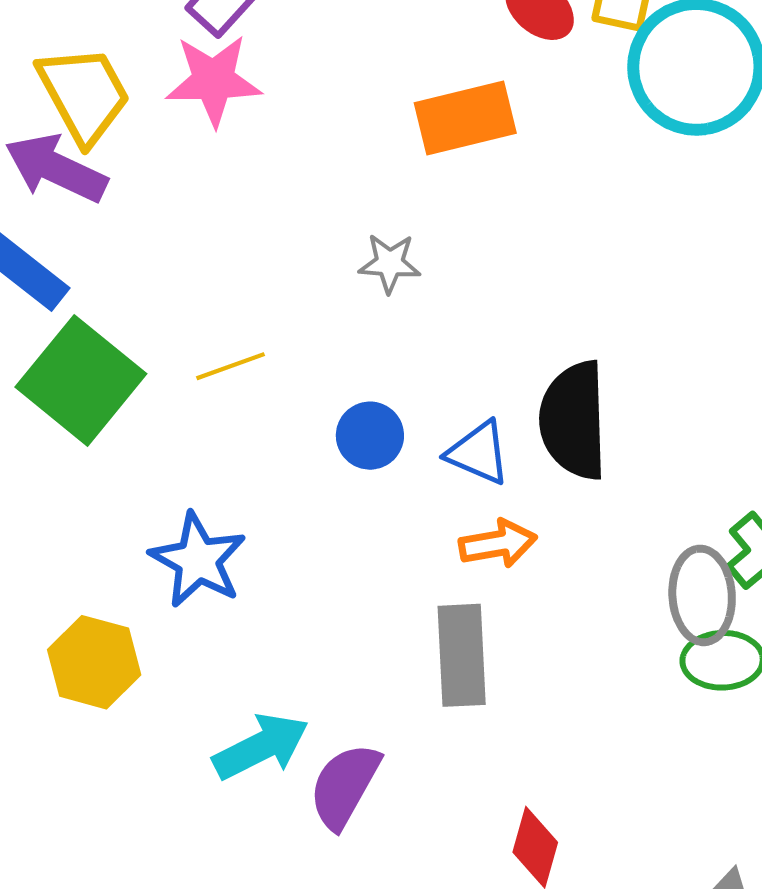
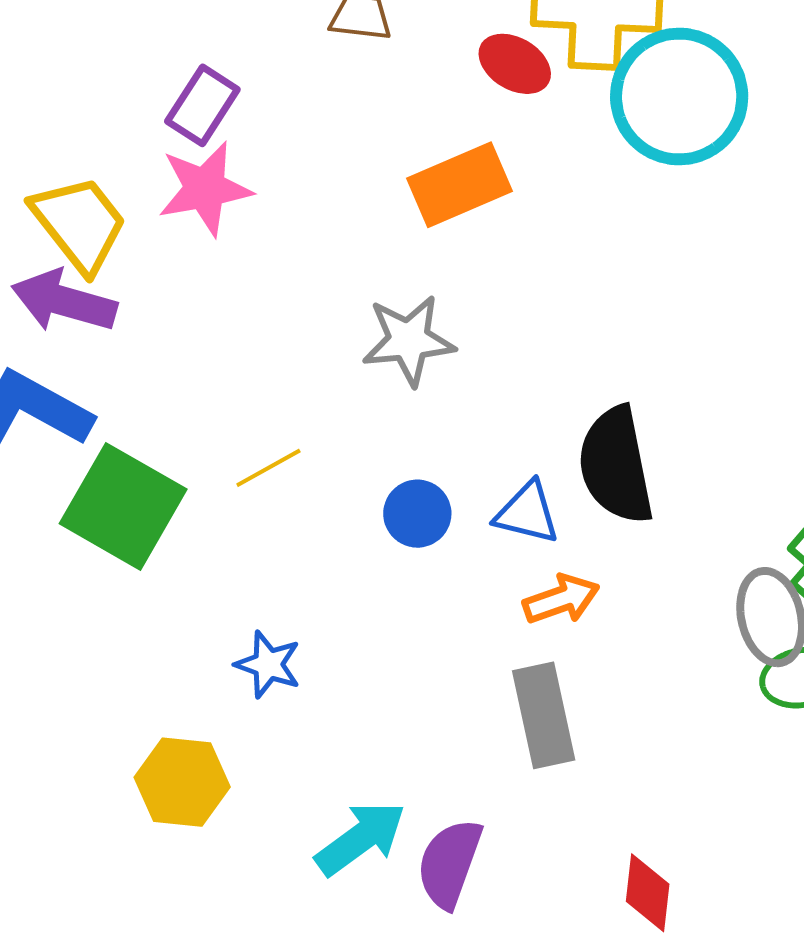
gray star: (390, 263) -> (409, 340), size x1.5
blue star: (198, 560) -> (268, 664), size x0.7

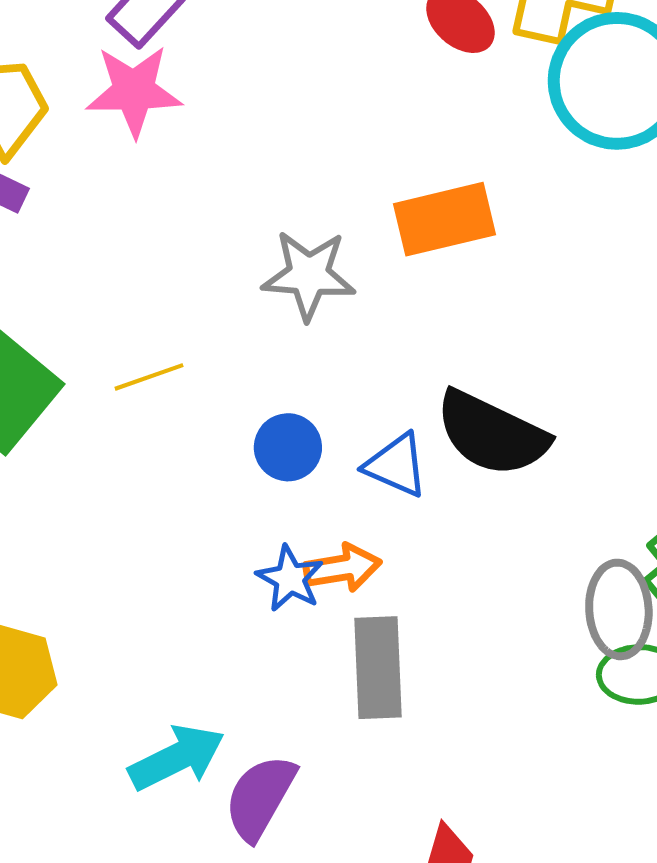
orange rectangle: (459, 185) -> (444, 219), moved
black semicircle: (616, 465) -> (492, 434), turned -63
orange arrow: (561, 599) -> (343, 568), moved
blue star: (268, 664) -> (290, 579), moved

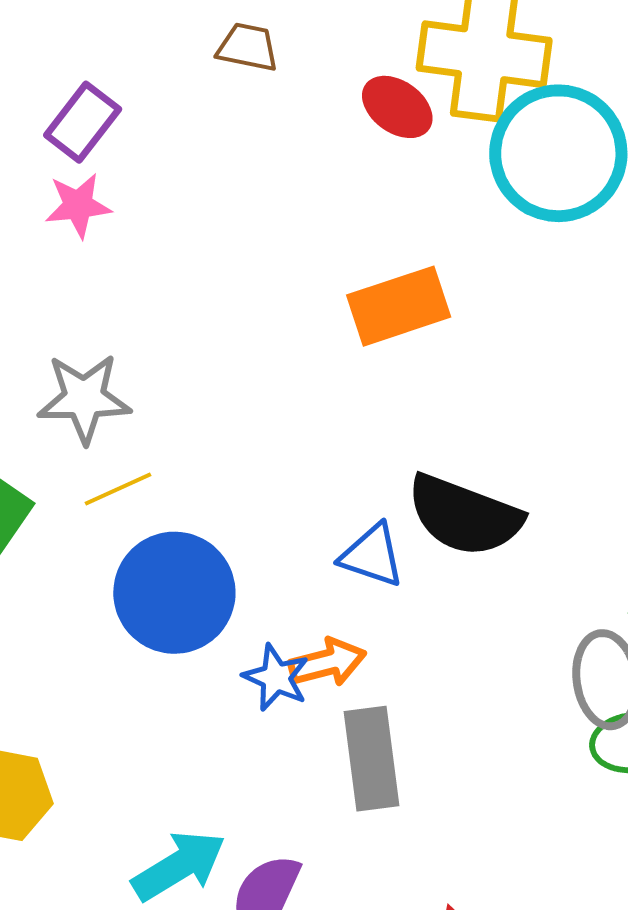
pink star: (134, 91) -> (78, 205), size x0.7
gray star: (309, 275) -> (84, 398), moved
blue circle: (288, 447) -> (174, 593), moved, size x1.8

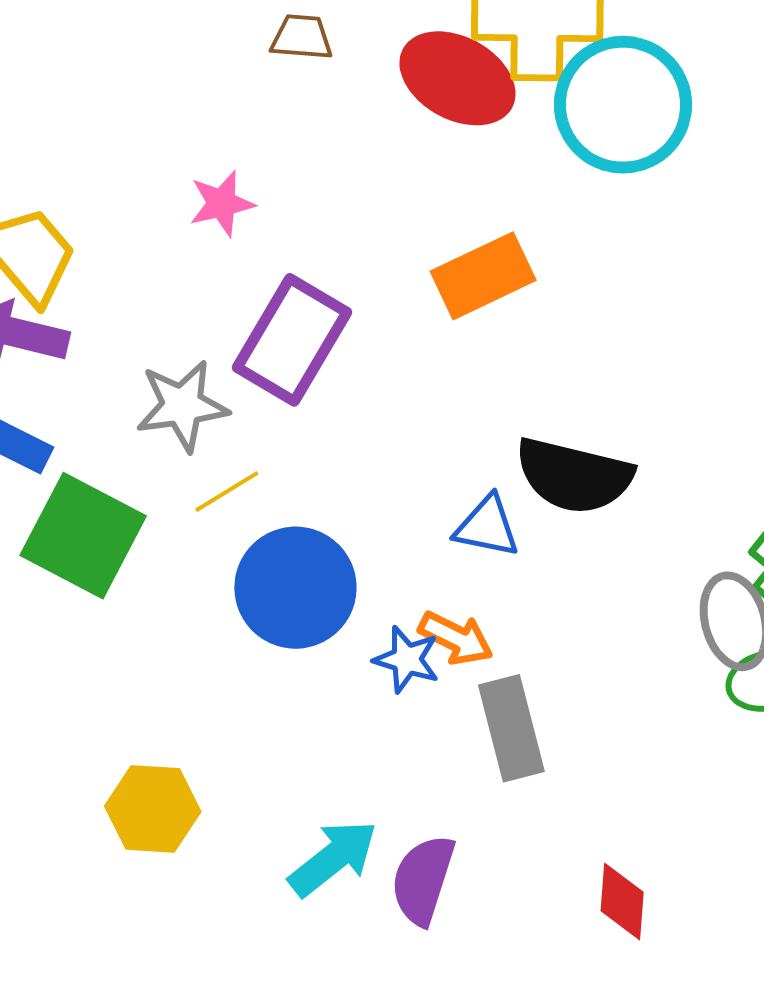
red ellipse: (397, 107) -> (457, 78), size x1.6
purple rectangle: (83, 122) -> (292, 340), moved, size x1.6
pink star: (78, 205) -> (222, 204), moved
orange arrow: (327, 662) -> (456, 638), turned 48

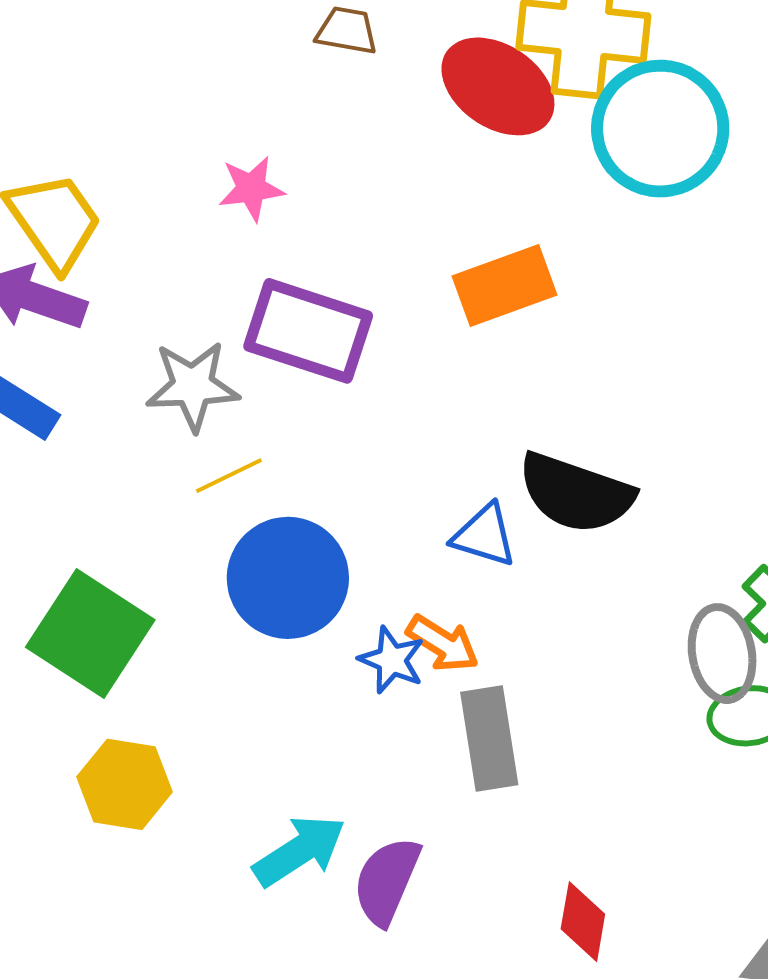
purple rectangle: (292, 340) -> (308, 331), turned 72
green square: (83, 536) -> (90, 633), moved

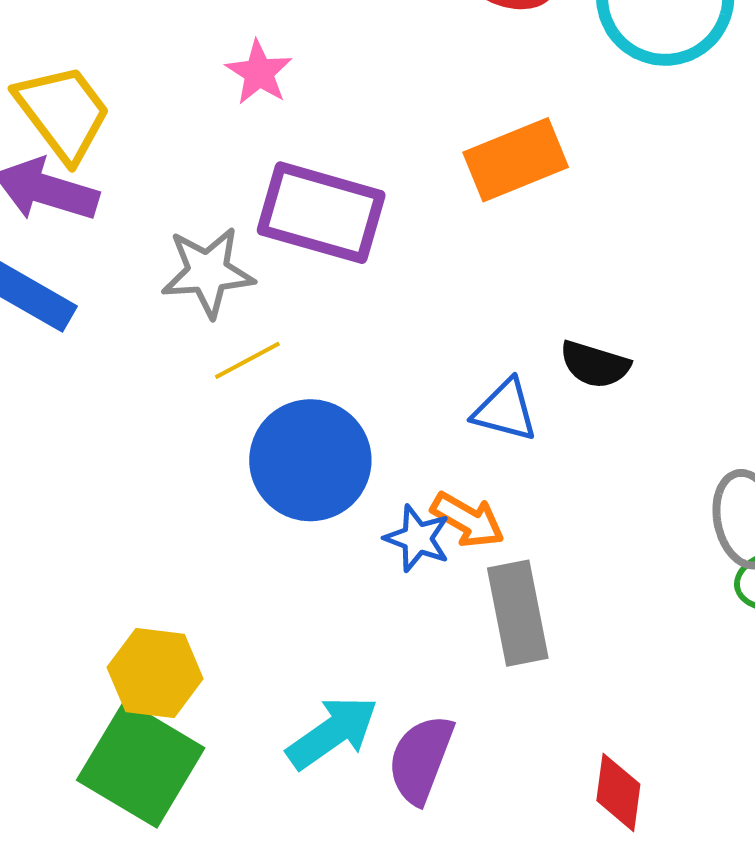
pink star: (251, 188) -> (259, 73), turned -30
black semicircle: (576, 493) -> (595, 364), size x0.6
green square: (90, 633) -> (141, 764), moved

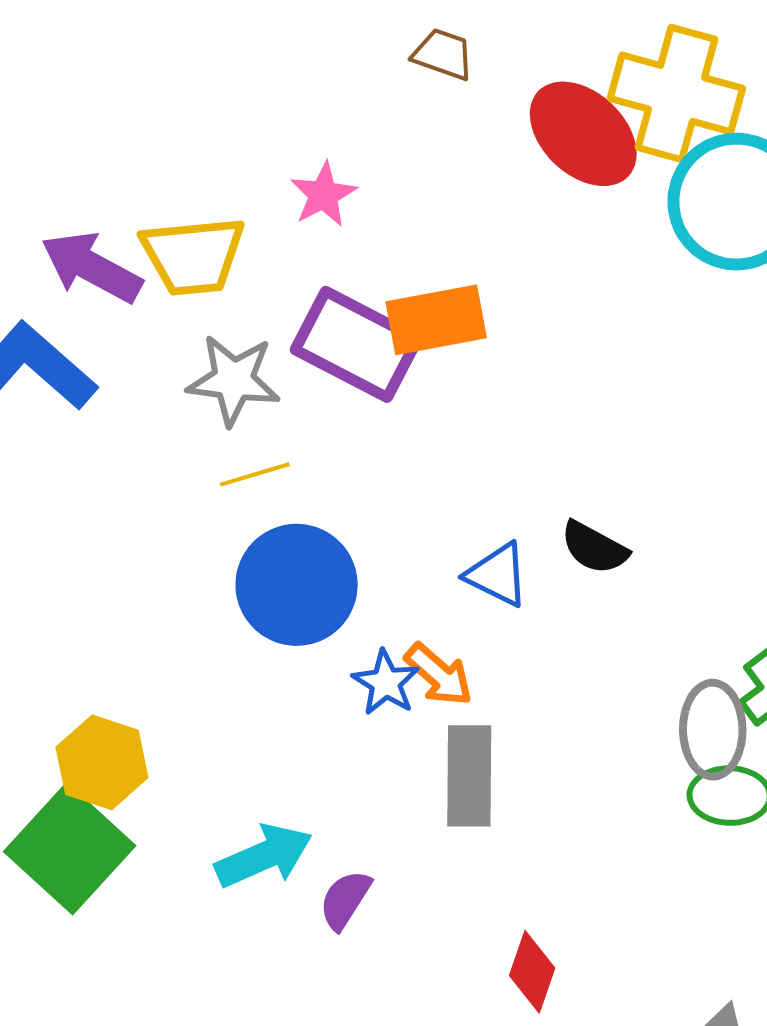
yellow trapezoid: (63, 113) -> (193, 256), moved, turned 110
orange rectangle: (516, 160) -> (436, 320), moved
purple semicircle: (421, 759) -> (345, 900), size x0.7

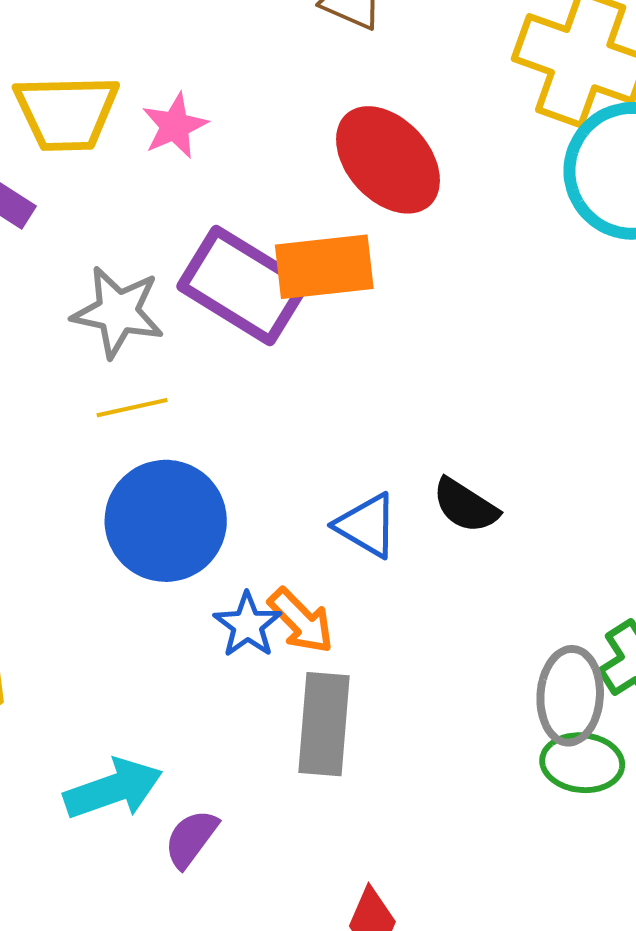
red ellipse: (583, 134) -> (388, 160), moved
pink star: (323, 195) -> (175, 126), moved
yellow trapezoid: (193, 256) -> (66, 113), moved

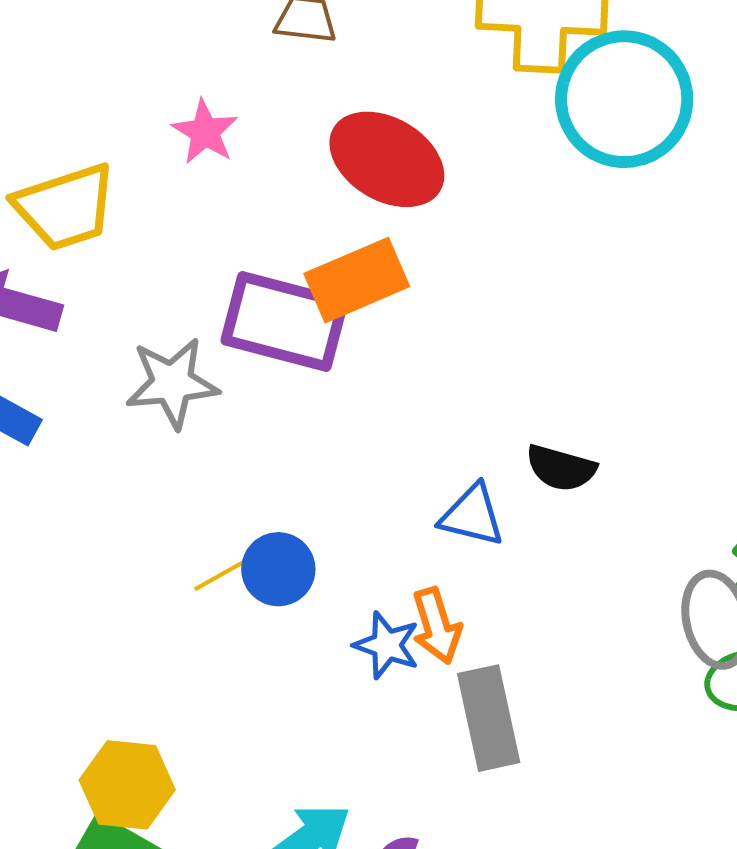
pink star: (175, 126) -> (205, 132), moved
yellow line: (132, 408) -> (226, 572), moved
blue circle: (166, 521) -> (278, 569), size x0.6
orange arrow: (301, 621) -> (437, 626), turned 44

